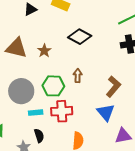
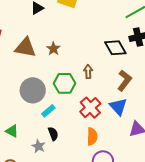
black diamond: (80, 37) -> (115, 48), moved, turned 35
red cross: (62, 111) -> (90, 108), moved, turned -35
cyan rectangle: (36, 113) -> (48, 111), turned -32

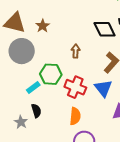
green hexagon: (65, 83) -> (51, 74), moved
gray circle: (33, 90) -> (22, 51), moved
red cross: (90, 108) -> (75, 87), turned -30

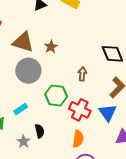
cyan rectangle: (33, 88) -> (21, 109), moved

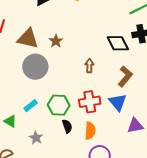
green hexagon: (56, 95) -> (59, 105), moved
red cross: (80, 110) -> (90, 102), turned -30
black semicircle: (40, 131) -> (67, 126), moved

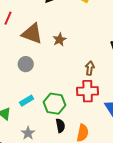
gray circle: (35, 67) -> (26, 64), moved, size x0.6
red cross: (90, 102) -> (88, 91), moved

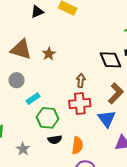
cyan rectangle: (27, 101) -> (33, 99), moved
black semicircle: (60, 126) -> (55, 140), turned 96

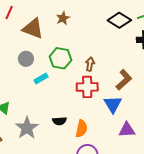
brown star: (49, 54) -> (63, 18), moved
black diamond: (110, 60) -> (119, 20), moved, turned -40
green hexagon: (48, 118) -> (60, 58), moved
gray star: (23, 149) -> (27, 128), size x1.6

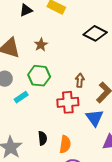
brown star: (63, 18) -> (41, 45), moved
brown arrow: (90, 64) -> (80, 80), moved
black semicircle: (59, 121) -> (43, 138), turned -88

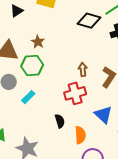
green hexagon: (39, 76) -> (32, 66), moved
blue triangle: (95, 118) -> (103, 115), moved
black semicircle: (43, 138) -> (60, 121), moved

